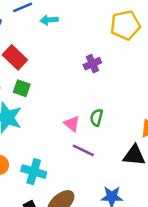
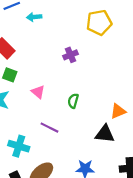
pink triangle: (72, 124) -> (38, 92), moved
purple line: (83, 150) -> (49, 128), moved

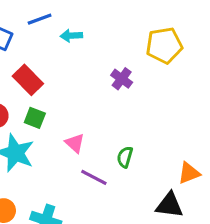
purple cross: (71, 55) -> (122, 79), moved, turned -32
purple line: (49, 128) -> (94, 177), moved

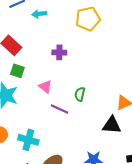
yellow pentagon: (164, 45) -> (88, 19), moved
purple cross: (122, 79) -> (59, 52), moved, turned -32

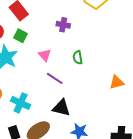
green semicircle: (80, 94) -> (78, 57), moved, turned -32
black triangle: (112, 125) -> (61, 108), moved

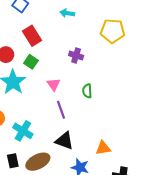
purple line: (55, 78) -> (61, 110), turned 30
orange triangle: (117, 82) -> (103, 148), moved

